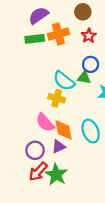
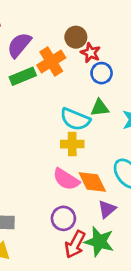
brown circle: (83, 12) -> (76, 37), moved
blue circle: (91, 64) -> (102, 73), moved
purple triangle: (59, 147) -> (107, 209), moved

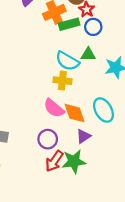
green rectangle: (23, 76) -> (69, 24), moved
green star: (99, 242) -> (74, 161), turned -30

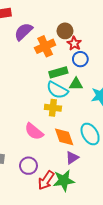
green rectangle: (69, 24) -> (58, 72), moved
pink semicircle: (54, 108) -> (34, 131), moved
purple circle: (48, 139) -> (28, 166), moved

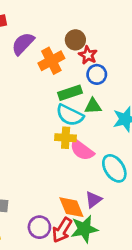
pink semicircle: (34, 131) -> (82, 150), moved
orange diamond: (64, 137) -> (71, 207), moved
purple circle: (28, 166) -> (39, 227), moved

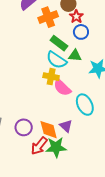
green rectangle: (70, 93) -> (59, 43), turned 48
purple triangle: (93, 200) -> (66, 126), turned -48
purple circle: (39, 227) -> (24, 127), moved

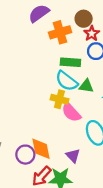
green rectangle: (59, 43) -> (70, 62), turned -36
green triangle: (75, 56) -> (86, 86), moved
orange diamond: (49, 130) -> (41, 149), moved

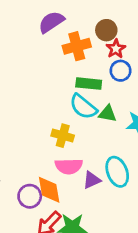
yellow cross: (59, 99) -> (63, 136), moved
pink semicircle: (71, 112) -> (69, 166), moved, turned -50
purple triangle: (73, 156) -> (92, 180), moved, turned 48

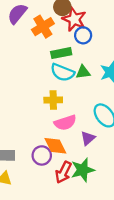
red star: (116, 49) -> (74, 19), size x1.5
purple triangle: (92, 180) -> (88, 138), moved

